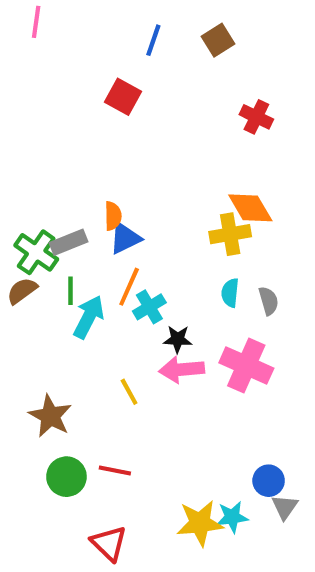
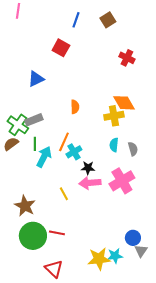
orange semicircle: (113, 216) -> (75, 107), moved
blue triangle: (125, 238) -> (36, 79), moved
pink cross: (246, 365) -> (122, 181), turned 35
green circle: (66, 477) -> (33, 236), size x1.4

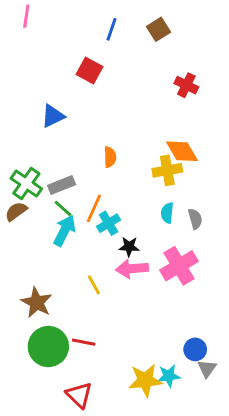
gray rectangle: (34, 120) -> (62, 185), moved
green line: (35, 144) -> (63, 208), moved, turned -48

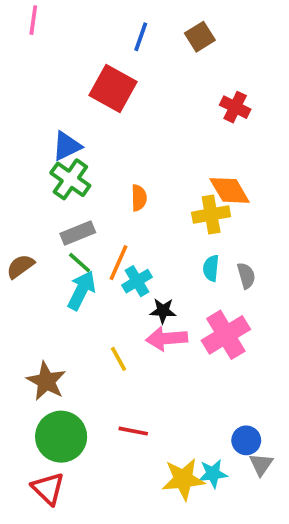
red square: (89, 70) -> (113, 89), size x1.4
green cross: (26, 184) -> (70, 179), moved
red line: (84, 342) -> (133, 431), moved
red triangle: (79, 395) -> (48, 488), moved

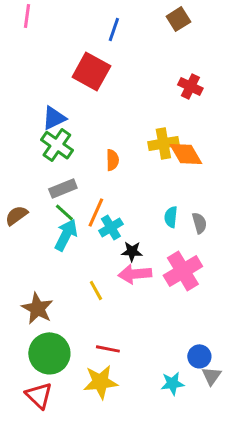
brown square: (200, 37) -> (178, 19), moved
yellow cross: (211, 214) -> (163, 144), moved
yellow star: (183, 479) -> (100, 382), moved

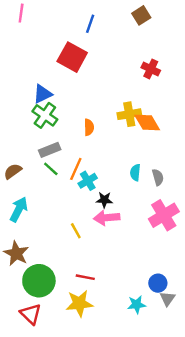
cyan arrow: (66, 235) -> (19, 209), moved
pink cross: (183, 271) -> (164, 215), moved
brown star: (37, 308) -> (16, 253), moved

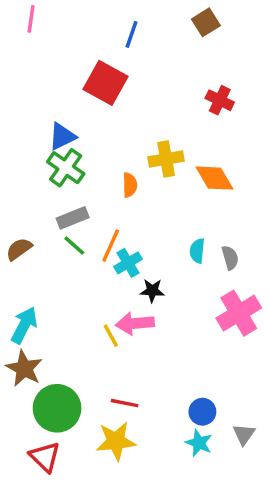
yellow cross: (129, 114) -> (166, 159), moved
cyan arrow: (19, 209) -> (24, 325), moved
pink arrow: (107, 218) -> (135, 323), moved
blue circle: (158, 283) -> (202, 412), moved
cyan star: (136, 305) -> (199, 443), turned 30

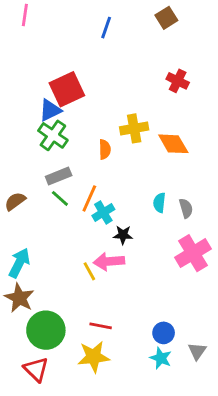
red square: (105, 83) -> (67, 89), moved, turned 36

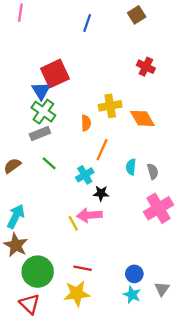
blue triangle: (50, 110) -> (41, 91), turned -36
gray rectangle: (59, 176) -> (40, 133), moved
orange line: (89, 198) -> (102, 150), moved

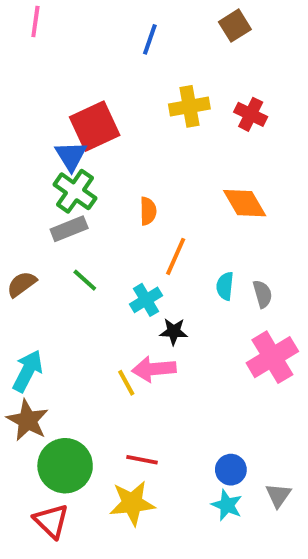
yellow cross: (110, 106) -> (189, 106), moved

